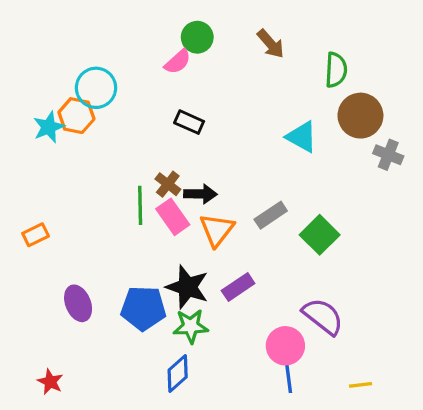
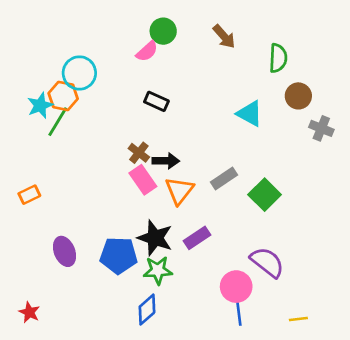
brown circle: (360, 116) -> (298, 96), size x0.7
green line: (140, 205) -> (58, 122), moved, turned 32
red star: (50, 382) -> (29, 312), moved

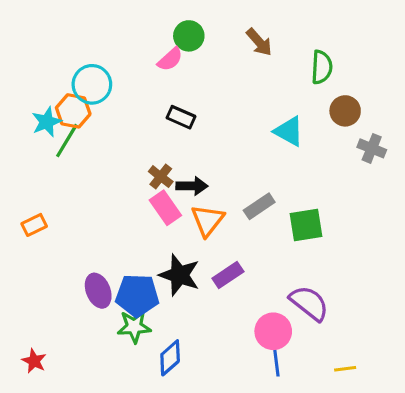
green square: (265, 195) -> (306, 225), turned 36
purple ellipse: (64, 251) -> (98, 291), moved
green star: (158, 270) -> (134, 327), moved

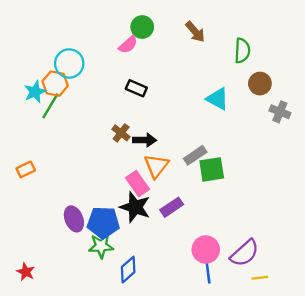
pink rectangle: (165, 208) -> (137, 184), moved
green square: (306, 225) -> (212, 169), moved
purple semicircle: (309, 303) -> (245, 253), moved, turned 100

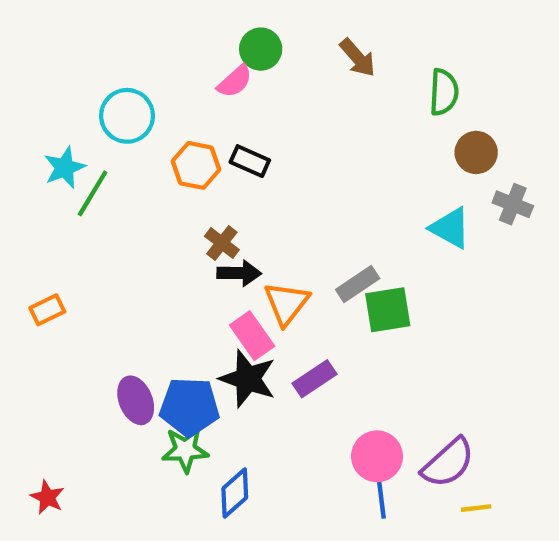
orange hexagon: (55, 84) -> (196, 165), moved
cyan triangle: (218, 99) -> (450, 228), moved
black arrow: (145, 140) -> (239, 273), moved

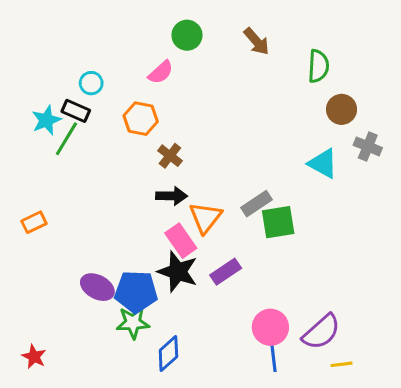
pink semicircle: (235, 81) -> (161, 72), moved
cyan circle: (127, 116) -> (91, 83), size x0.6
black rectangle: (250, 161) -> (76, 111), moved
brown cross: (222, 243) -> (170, 156), moved
purple ellipse: (136, 400) -> (97, 287), turned -40

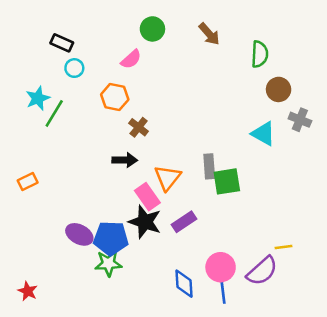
black rectangle: (76, 111) -> (62, 43), moved
black arrow: (172, 196) -> (125, 160), moved
gray rectangle: (257, 204) -> (209, 166), turned -60
blue diamond: (168, 354) -> (184, 284), moved, turned -52
yellow line: (342, 364) -> (284, 247), moved

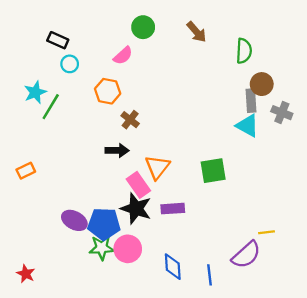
gray rectangle: (209, 166) -> (251, 101), moved
purple rectangle: (184, 222) -> (173, 209), turned 30
pink circle: (221, 267) -> (128, 249), moved

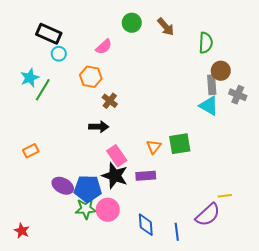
green circle: (143, 27) -> (132, 23), moved
black rectangle: (58, 40) -> (49, 34), size x1.4
orange triangle: (157, 167) -> (154, 147), moved, size x0.7
orange rectangle: (26, 171) -> (31, 151), moved

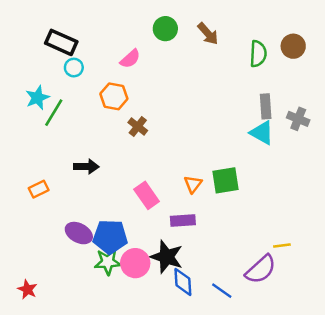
brown circle: (221, 71) -> (293, 46), moved
black arrow: (99, 127) -> (86, 167), moved
black star: (115, 176) -> (167, 257), moved
blue line: (177, 232) -> (222, 291), turned -48

